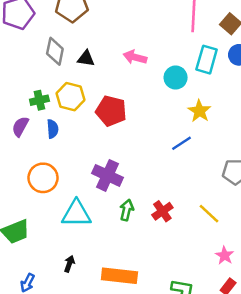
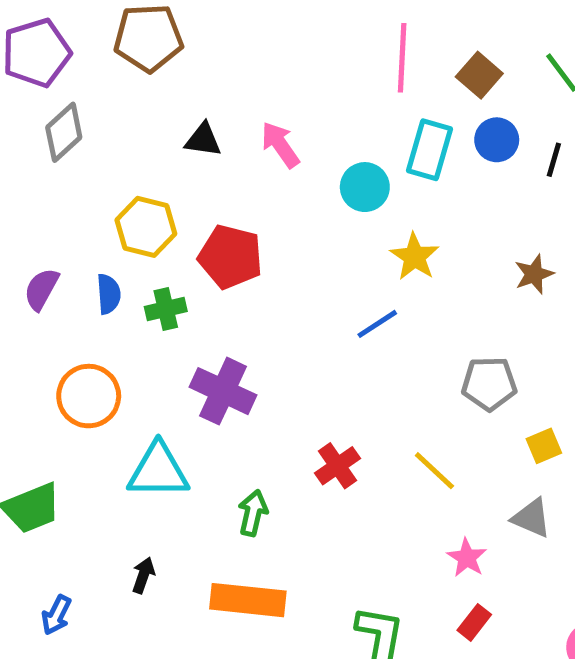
gray diamond: (55, 51) -> (64, 132), moved, turned 36
pink arrow: (135, 57) -> (280, 145), turned 40
black triangle: (86, 58) -> (203, 140), moved
green cross: (39, 100) -> (166, 309), moved
green arrow: (127, 210) -> (253, 513), moved

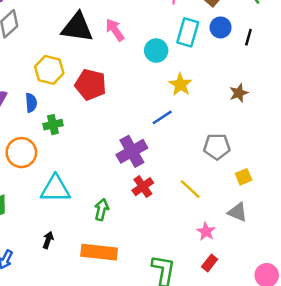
black triangle: (203, 140) -> (77, 27), size x1.8
green cross: (166, 309) -> (53, 125), moved
purple cross: (223, 391) -> (132, 151), moved, turned 36

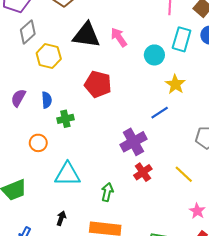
yellow hexagon: (49, 70) -> (49, 56), moved
orange circle: (21, 153) -> (38, 143), size x0.7

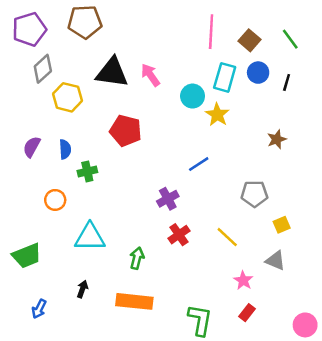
yellow star: (175, 84) -> (217, 115), moved
purple cross: (133, 142) -> (168, 199), size x0.7

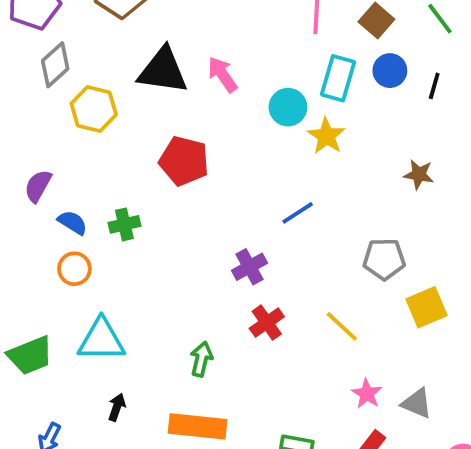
brown star: (277, 139) -> (419, 174), turned 30
blue semicircle: (65, 149) -> (73, 223), moved, turned -54
yellow square: (282, 225) -> (426, 307), size x1.5
cyan triangle: (90, 237) -> (101, 340), moved
gray triangle: (275, 261) -> (417, 403), moved

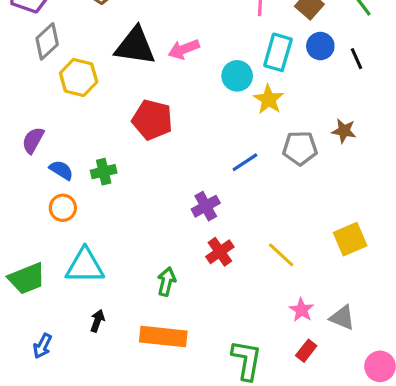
pink arrow: (223, 74) -> (184, 49), turned -76
black line: (434, 86) -> (356, 59), turned -40
gray pentagon: (384, 259) -> (300, 148), moved

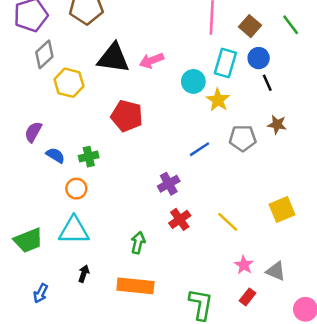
black line: (356, 59) -> (267, 83), moved
orange circle: (63, 208) -> (76, 189), moved

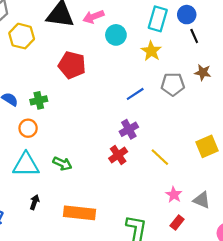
cyan circle: (193, 81) -> (116, 35), moved
purple cross: (169, 184) -> (129, 129), moved
green arrow: (138, 243) -> (62, 164), moved, turned 102

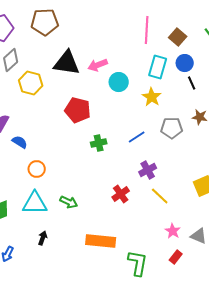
green cross: (39, 100) -> (99, 143), moved
purple cross: (129, 129) -> (148, 170), moved
orange rectangle: (80, 213) -> (101, 241), moved

